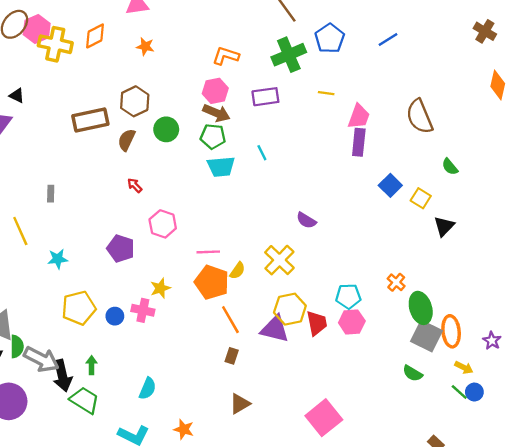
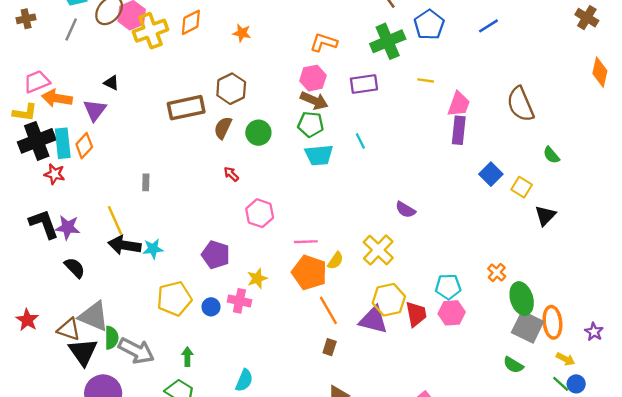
yellow cross: (55, 44) -> (151, 31), turned -32
green circle: (166, 129) -> (258, 133), moved
purple pentagon: (121, 248) -> (216, 255), moved
black arrow: (62, 376) -> (124, 245), moved, turned 112

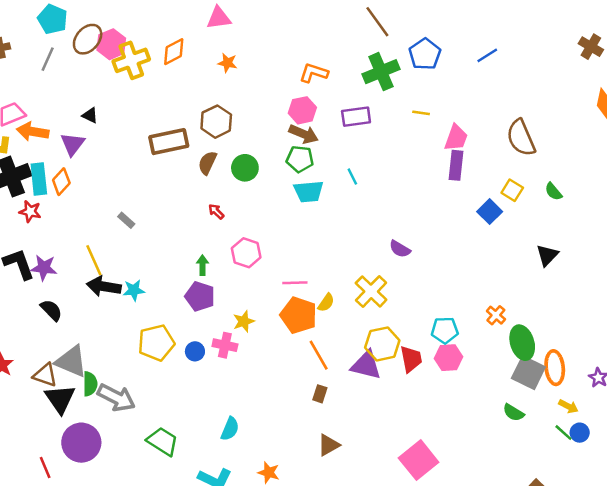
gray rectangle: (146, 182) -> (126, 220), turned -49
yellow square: (522, 187) -> (512, 190), moved
green arrow: (187, 357) -> (202, 265), moved

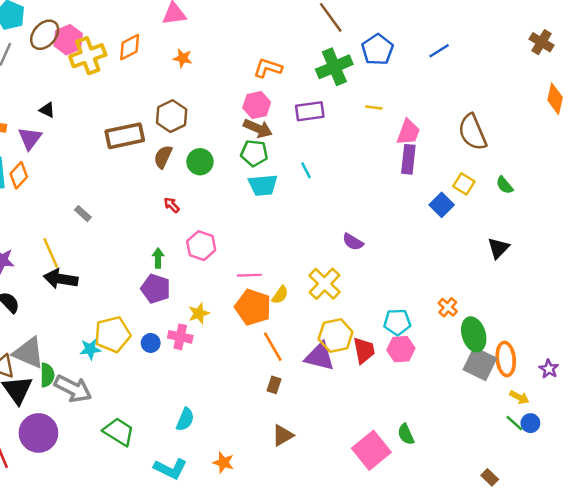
cyan star: (134, 290) -> (90, 349), moved
green semicircle: (513, 413) -> (406, 434), moved, turned 35

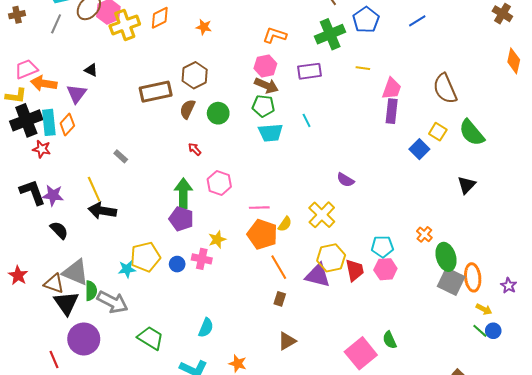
green semicircle: (504, 185) -> (472, 133), size x1.8
green arrow: (158, 258) -> (183, 193), size x1.8

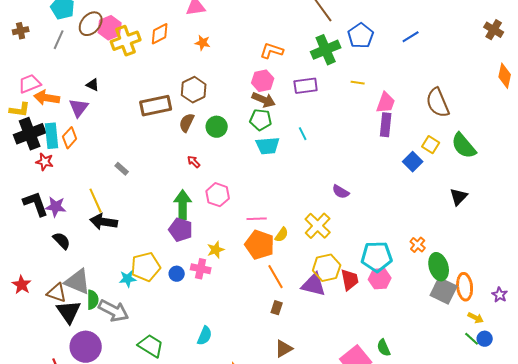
cyan pentagon: (382, 247) -> (377, 257), size x1.4

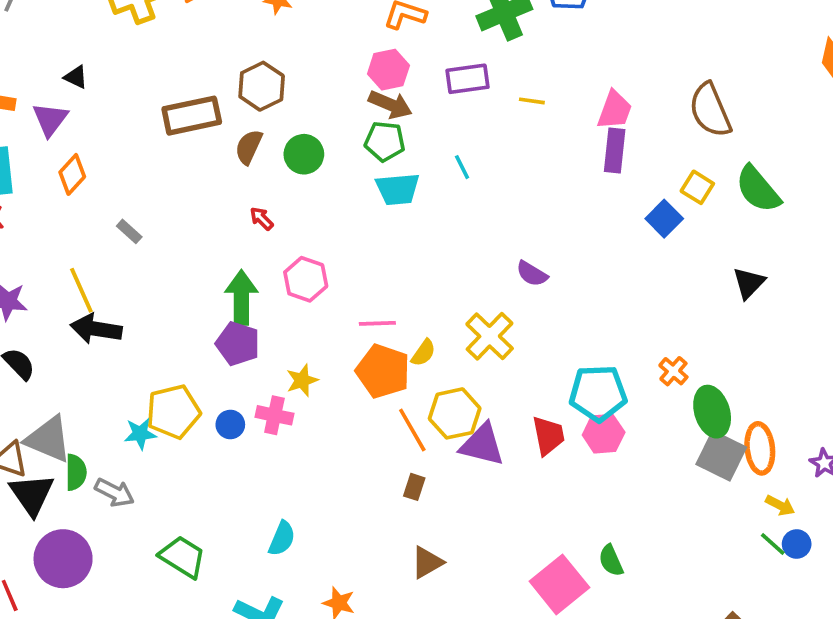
yellow line: (358, 83) -> (532, 101), moved
orange diamond: (70, 138) -> (72, 174), moved
yellow hexagon: (327, 268) -> (455, 413), moved
gray arrow: (114, 311) -> (114, 493), size x0.7

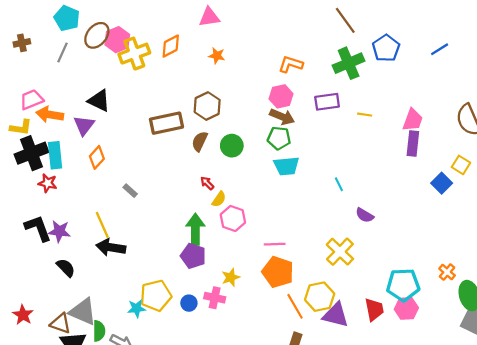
black triangle: (76, 77) -> (99, 101), size x1.6
cyan line: (462, 167) -> (339, 184), moved
yellow semicircle: (423, 353) -> (219, 199), moved

